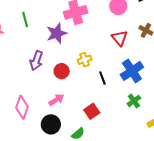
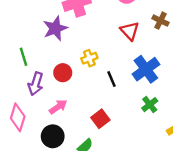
green line: (25, 20) -> (23, 57), moved
purple arrow: (36, 61) -> (36, 84), moved

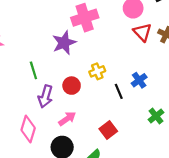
red triangle: (130, 31) -> (142, 32), moved
blue cross: (146, 69) -> (139, 80), moved, size x0.6

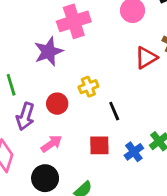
red triangle: (142, 32) -> (146, 58), moved, turned 42
blue cross: (139, 80) -> (134, 152), moved
red square: (108, 130) -> (99, 145), moved, turned 36

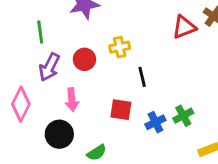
pink arrow: (51, 144) -> (72, 100), turned 110

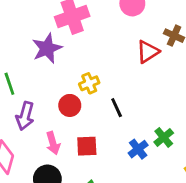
red circle: (84, 59) -> (70, 105), moved
red square: (121, 110) -> (87, 146), moved

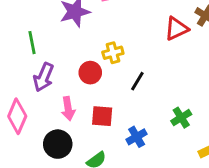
black line: (117, 108) -> (137, 81), turned 48
blue cross: (138, 149) -> (137, 137), moved

